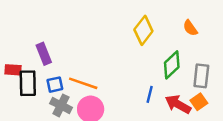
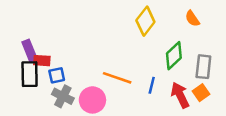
purple rectangle: (44, 54) -> (30, 51), moved
red rectangle: (13, 70) -> (42, 61), moved
orange line: (83, 83) -> (117, 78), moved
red arrow: (178, 104) -> (180, 95), turned 35

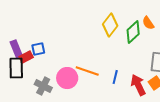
green diamond: (174, 56) -> (133, 32), moved
red rectangle: (42, 61) -> (26, 57), turned -32
blue square: (57, 75) -> (38, 49), moved
pink circle: (92, 100) -> (67, 78), moved

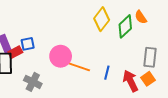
pink circle: (67, 78) -> (61, 56), moved

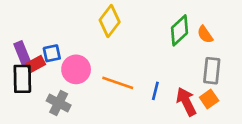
orange semicircle: (141, 17) -> (205, 34), moved
yellow diamond: (102, 19) -> (110, 21), moved
pink circle: (61, 56) -> (76, 69), moved

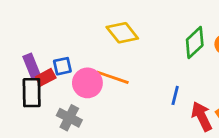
yellow diamond: (110, 21) -> (122, 33), turned -76
orange line: (118, 83) -> (113, 77), moved
blue line: (155, 91) -> (175, 95), moved

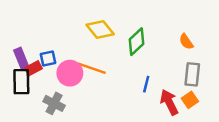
green diamond: (195, 43) -> (137, 42), moved

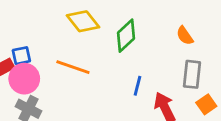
pink circle: (70, 73) -> (24, 79), moved
orange square: (190, 100) -> (206, 104), moved

